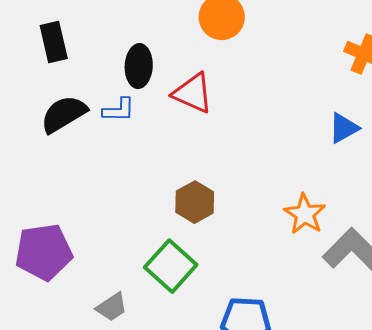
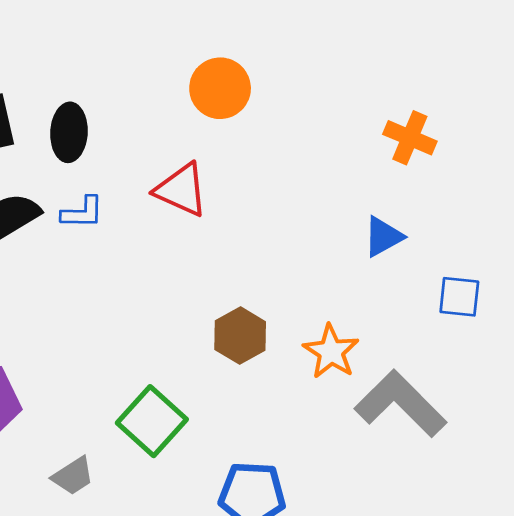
black ellipse: (139, 66) -> (69, 132), moved
brown hexagon: (195, 202) -> (240, 336), moved

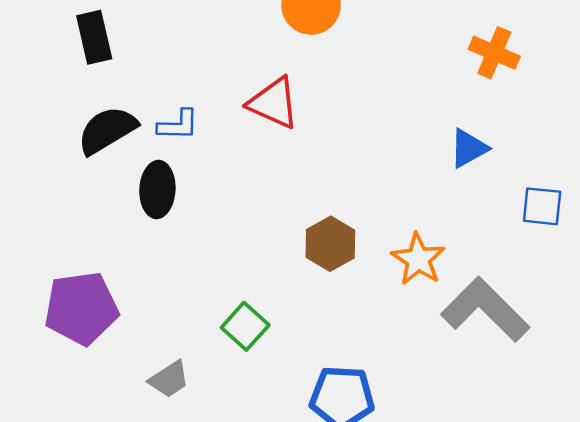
black ellipse: (69, 132) -> (157, 190), moved
green square: (152, 421) -> (245, 326), size x0.7

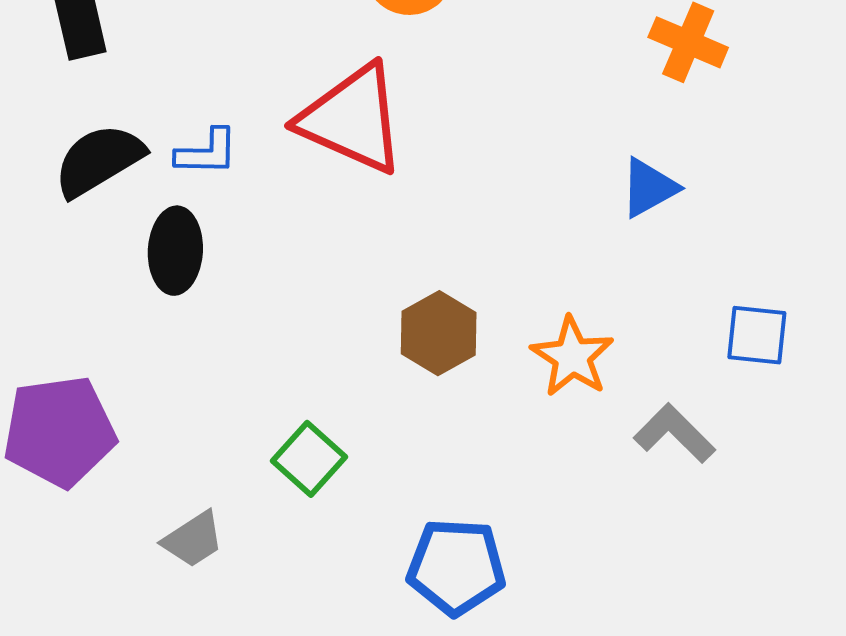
red triangle: (274, 103) -> (352, 119), size x1.4
blue square: (542, 206) -> (757, 335), moved
gray L-shape: (485, 310) -> (674, 433), size x0.6

